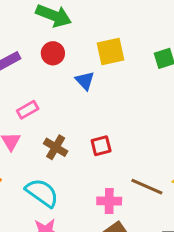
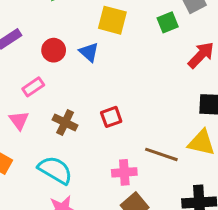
yellow square: (111, 51) -> (112, 20), turned 32
red circle: (53, 53) -> (54, 50), moved

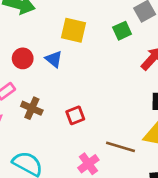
brown cross: (65, 122) -> (32, 108), moved
pink cross: (124, 172) -> (88, 164), turned -30

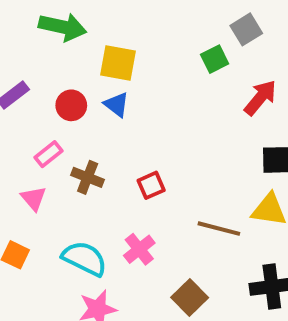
yellow square: (73, 30) -> (118, 63), moved
pink cross: (88, 164) -> (139, 249), moved

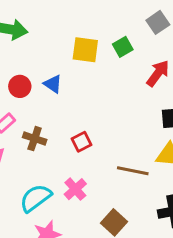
gray square: (246, 29) -> (158, 22), moved
yellow square: (118, 63) -> (85, 50), moved
cyan semicircle: (85, 258) -> (36, 198), turned -60

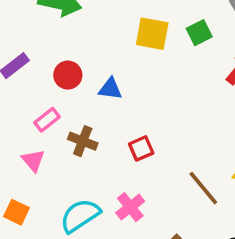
blue triangle: (53, 84) -> (110, 89), moved, turned -30
brown line: (133, 171) -> (203, 188), turned 36

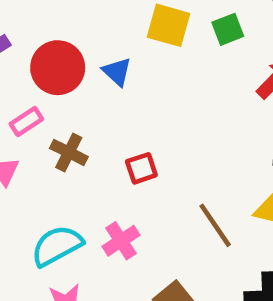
red circle: (68, 75) -> (58, 68), size x1.5
blue triangle: (110, 89) -> (117, 72), moved, turned 30

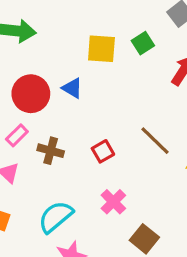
brown line: (215, 225) -> (155, 141), moved
pink cross: (121, 241) -> (113, 202), moved

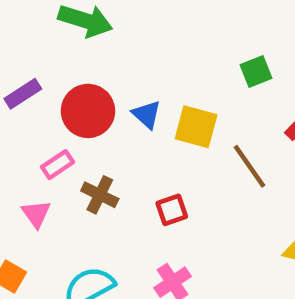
yellow square: (101, 49) -> (196, 127), moved
brown line: (155, 141) -> (249, 166), moved

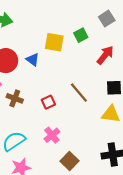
yellow square: (196, 127) -> (54, 42), moved
brown line: (249, 166) -> (79, 93), moved

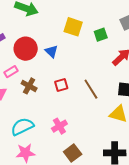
yellow square: (54, 42) -> (73, 27), moved
red square: (48, 102) -> (61, 85), moved

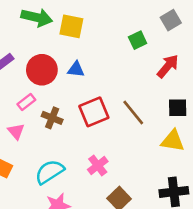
yellow square: (73, 27) -> (71, 26), moved
blue triangle: (51, 51) -> (76, 69), turned -32
red square: (61, 85) -> (94, 112), size x1.6

